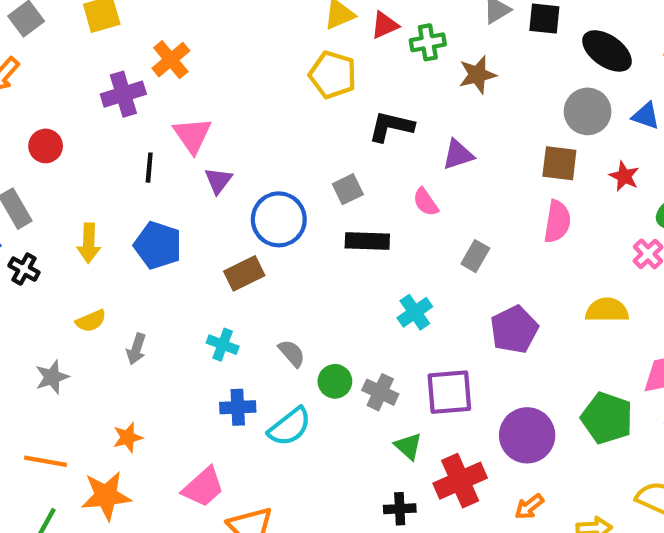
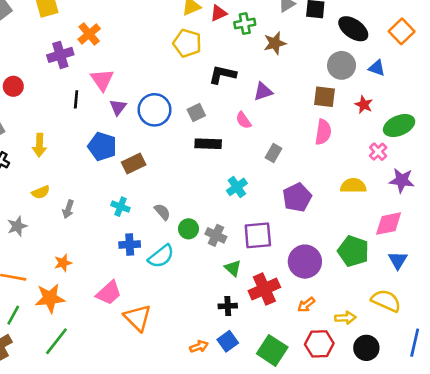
blue circle: (279, 219) -> (155, 110), moved
blue pentagon: (158, 245) -> (102, 146), moved

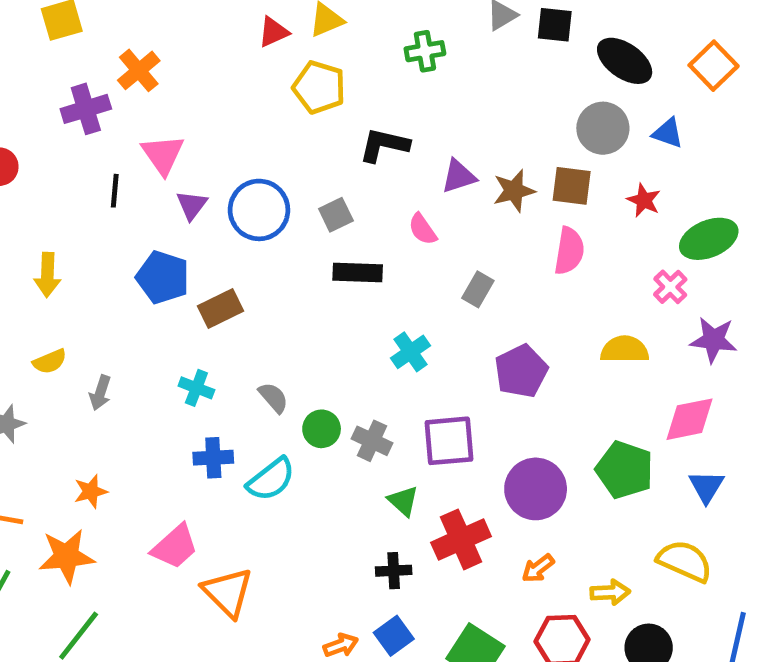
red triangle: (219, 13) -> (273, 32), moved
brown star: (275, 43) -> (514, 191), moved

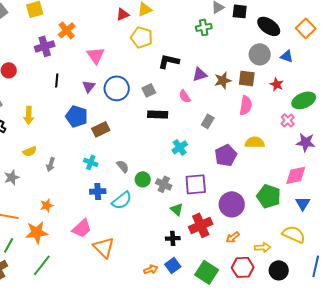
green cross: (425, 51) -> (204, 27), moved
pink triangle: (163, 155) -> (96, 55), moved
yellow semicircle: (625, 349) -> (255, 142), moved

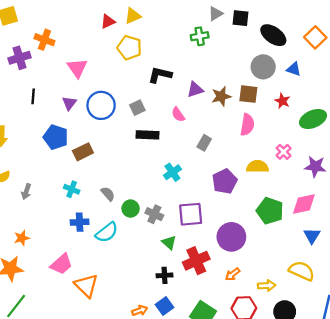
orange cross: (67, 30) -> (44, 40), turned -30
pink cross: (288, 120) -> (284, 152), moved
green pentagon: (269, 196) -> (270, 211), moved

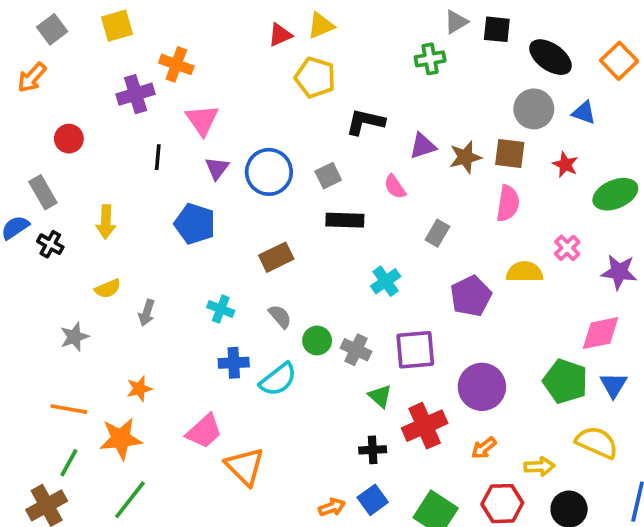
pink triangle: (77, 68) -> (202, 120), moved
brown rectangle: (83, 152) -> (276, 257), moved
green pentagon: (270, 211) -> (565, 381), moved

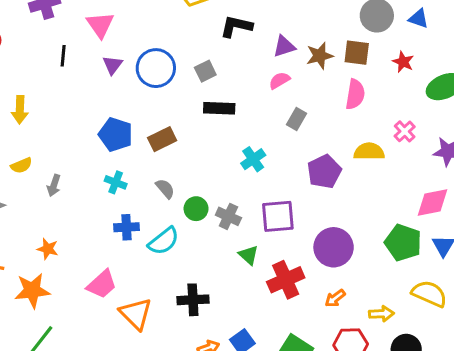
pink semicircle: (395, 187) -> (279, 80), moved, turned 95
blue pentagon: (195, 224) -> (116, 134), moved
orange star: (139, 389) -> (48, 249), turned 30
black cross: (373, 450) -> (193, 300), moved, size x1.4

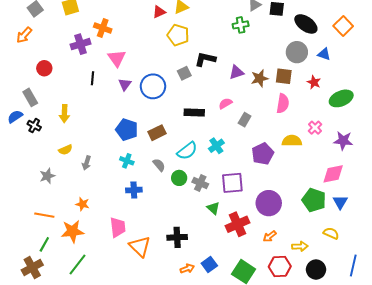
gray square: (205, 71) -> (184, 73), moved
pink semicircle: (279, 80) -> (225, 103), moved
cyan semicircle: (164, 241) -> (187, 151), moved
pink trapezoid: (102, 284) -> (118, 227), turned -55
yellow semicircle: (429, 294) -> (331, 233), size x0.7

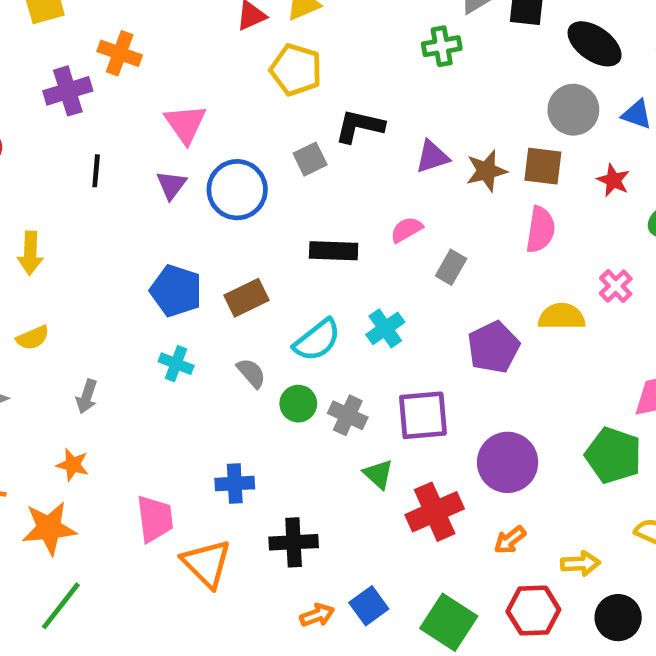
pink triangle: (117, 58) -> (185, 124), moved
gray arrow: (87, 163) -> (87, 397), moved
blue cross: (134, 190) -> (235, 484), moved

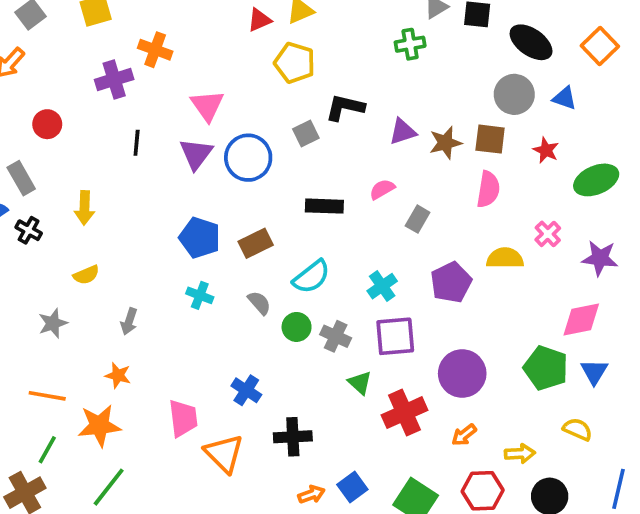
purple triangle: (171, 185) -> (196, 154), size x1.4
cyan cross: (385, 328) -> (382, 286), moved
blue cross: (235, 484) -> (246, 390), turned 36

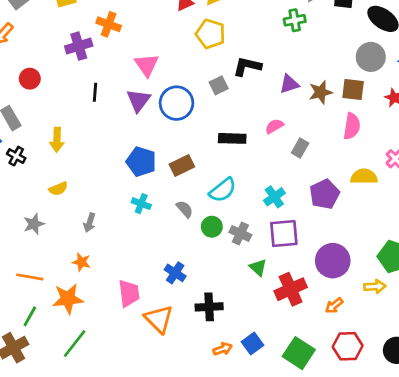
yellow arrow: (520, 454) -> (375, 286), moved

